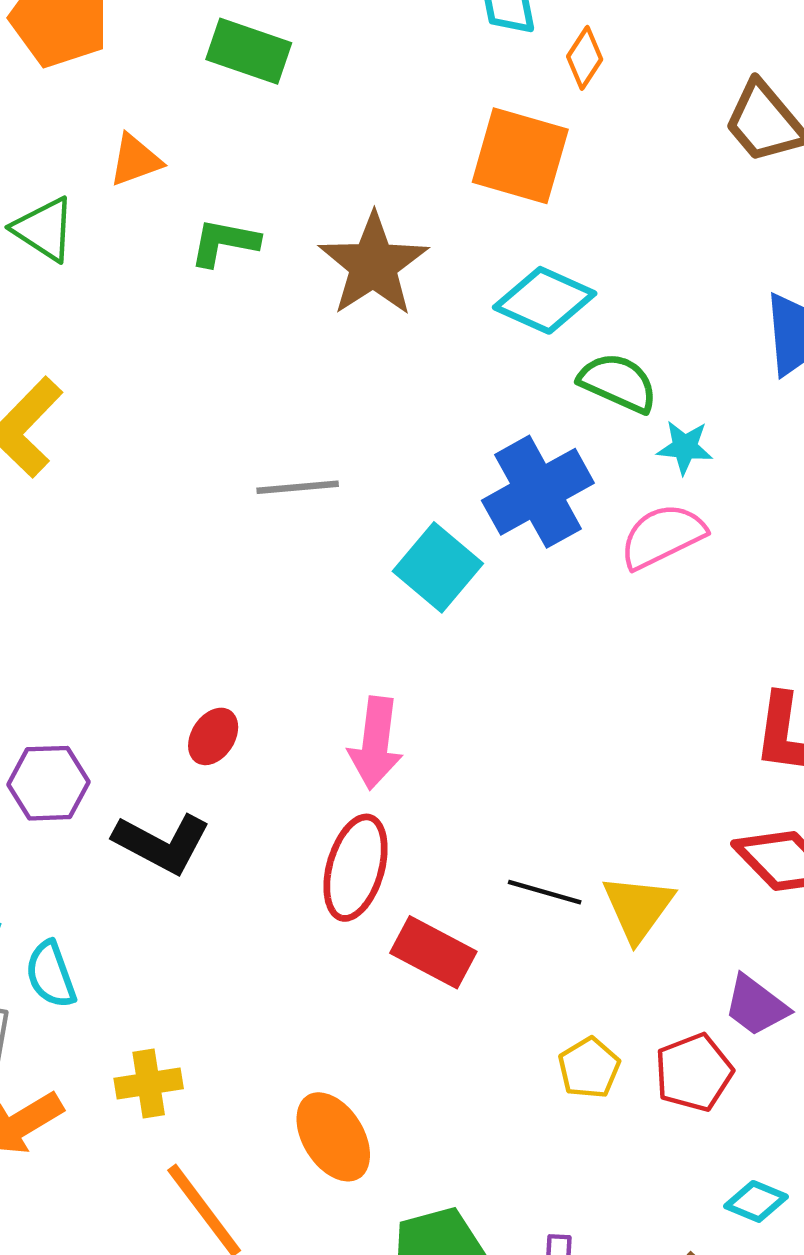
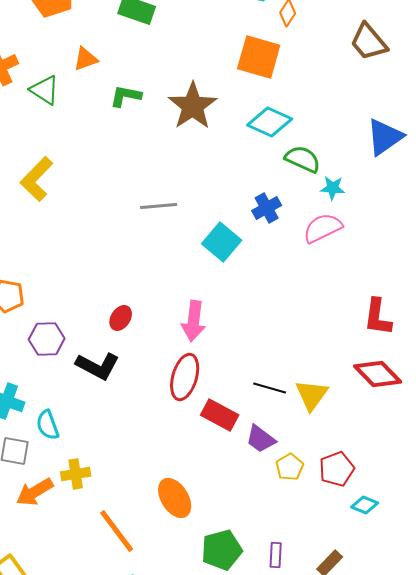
blue cross: (538, 492) -> (267, 208), size x0.6
purple trapezoid: (756, 1006) -> (261, 439), moved
yellow cross: (149, 1084) -> (76, 474), moved
cyan diamond: (756, 1201) -> (365, 505), moved

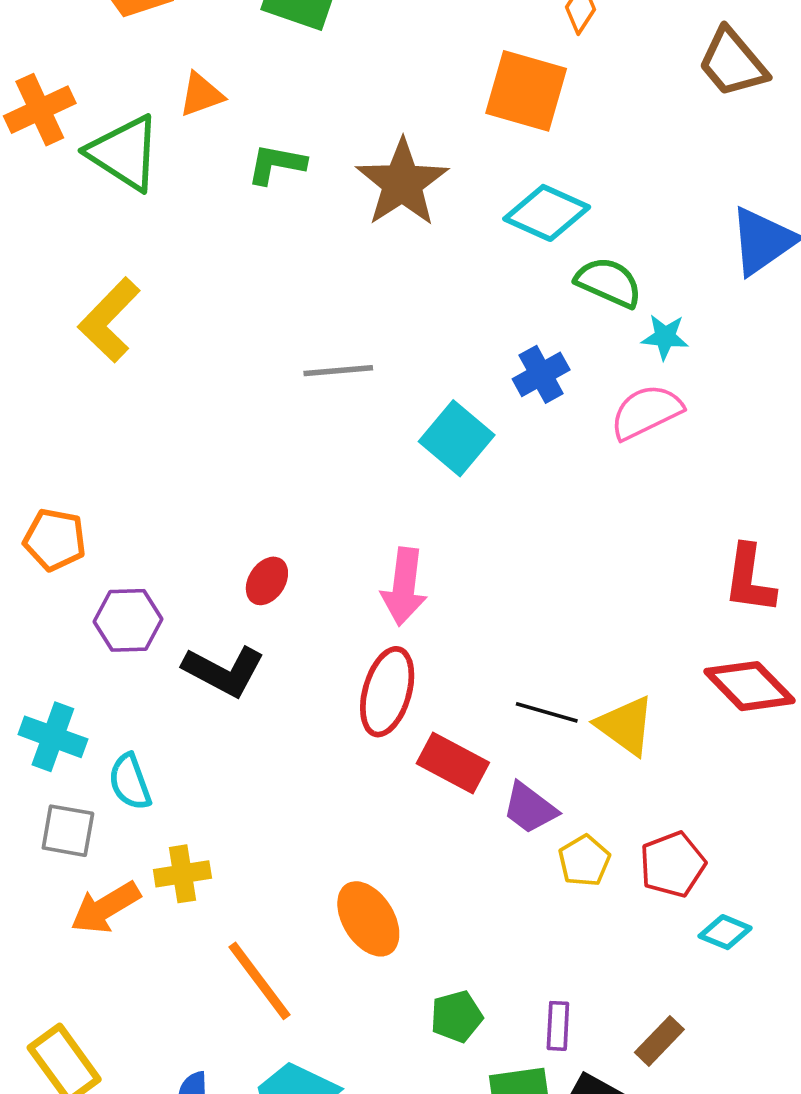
green triangle: (45, 90) -> (124, 153), size x1.4
yellow triangle: (312, 395) -> (626, 726), turned -30
green pentagon: (222, 550) -> (457, 1017), size x0.7

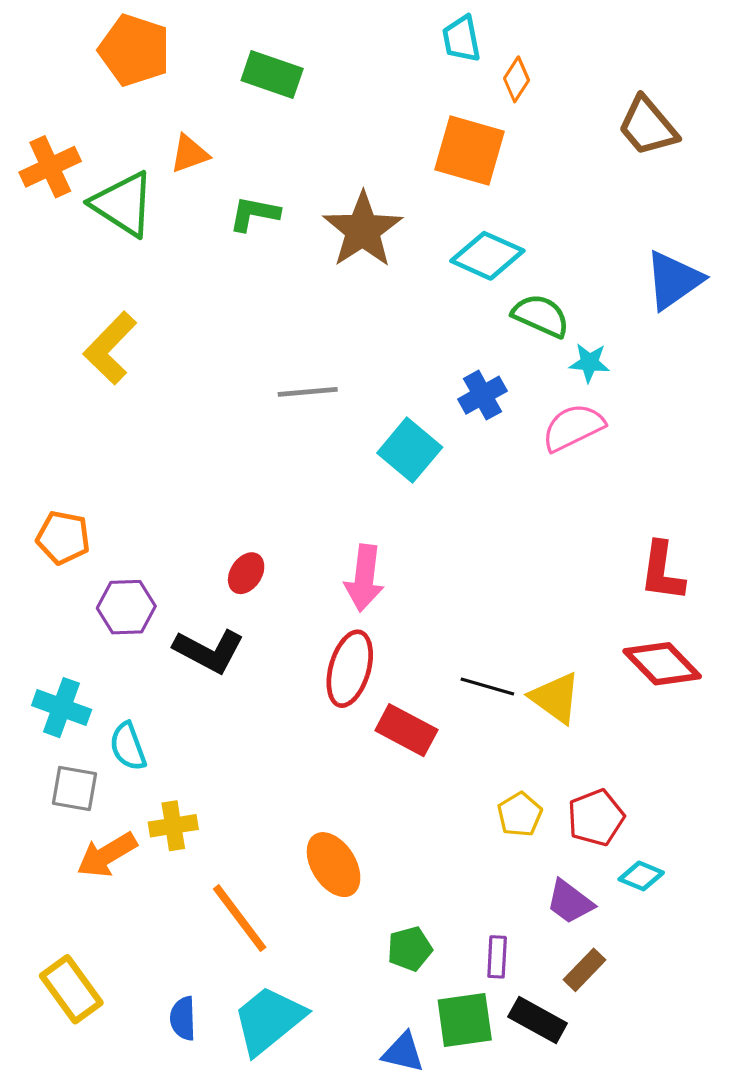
purple trapezoid: (530, 808) -> (570, 902), moved

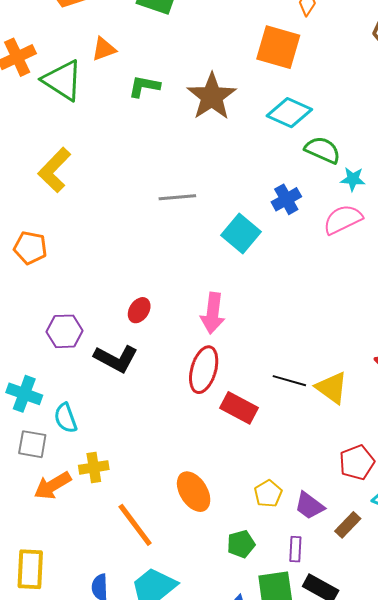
orange pentagon: (63, 538) -> (30, 248), moved
yellow pentagon: (520, 814) -> (268, 494), moved
purple trapezoid: (570, 902) -> (309, 506), moved
brown rectangle: (584, 970) -> (348, 525), moved
yellow rectangle: (71, 989) -> (30, 569), turned 39

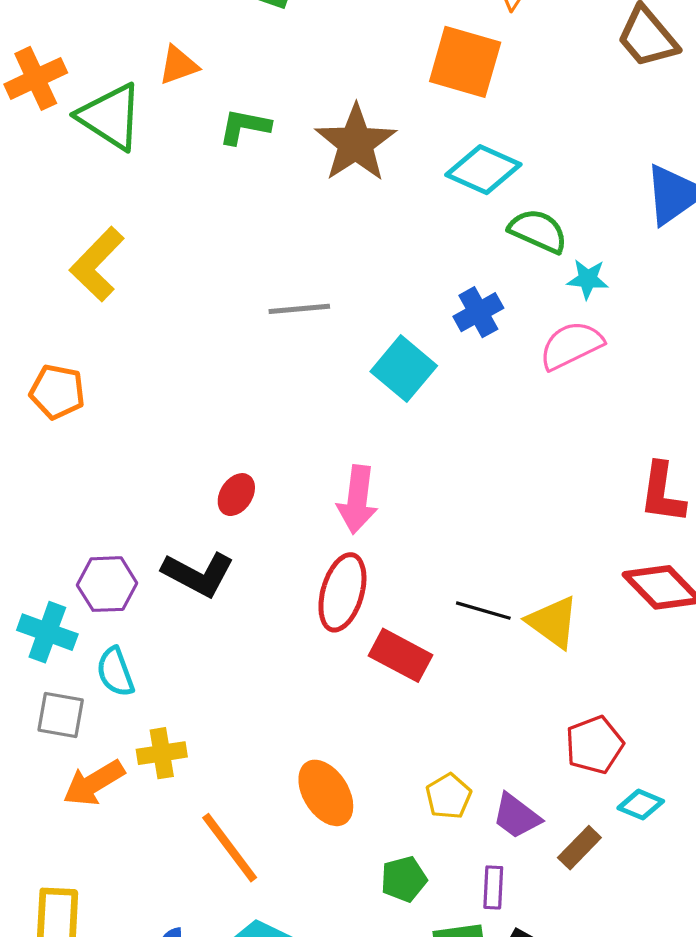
purple hexagon: (65, 331) -> (107, 584), moved

